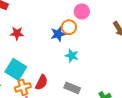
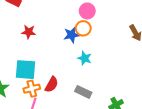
pink circle: (82, 12) -> (87, 11), moved
cyan square: (16, 69) -> (25, 70), turned -30

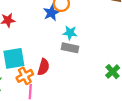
gray rectangle: (83, 92) -> (70, 48), moved

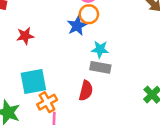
red semicircle: (43, 67) -> (86, 91), moved

